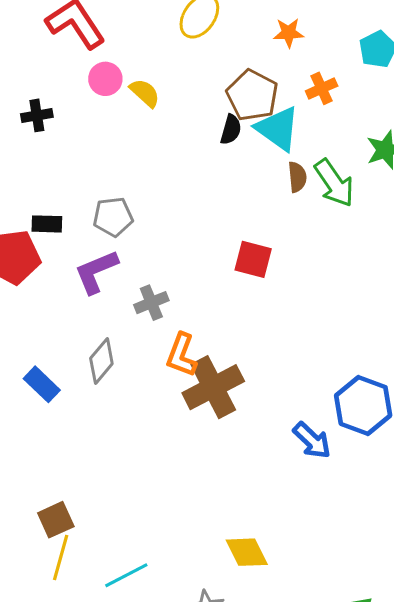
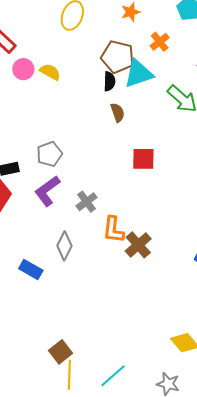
cyan triangle: (278, 129) -> (139, 74), turned -40
brown semicircle: (297, 177) -> (118, 112), moved
brown cross: (213, 387) -> (138, 245), size x0.7

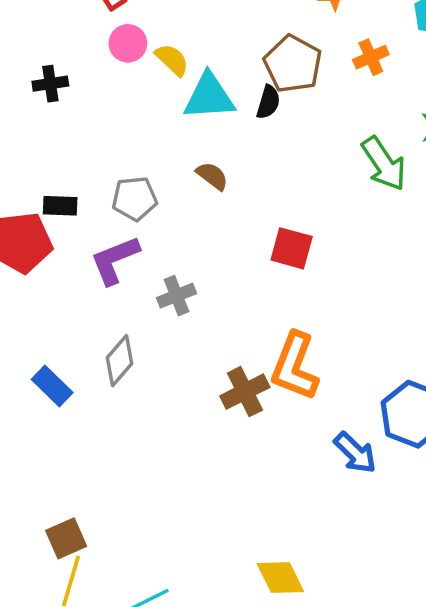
cyan triangle: (139, 74) -> (209, 97), moved
brown semicircle: (118, 112) -> (212, 176), moved, turned -48
orange L-shape: (113, 230) -> (295, 366), moved, size x1.4

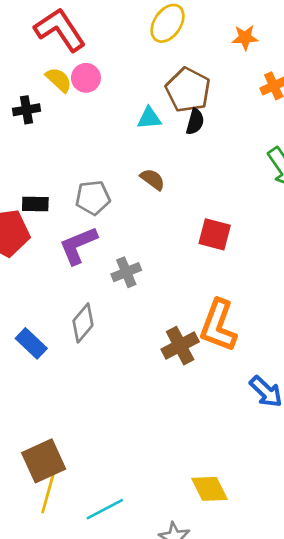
yellow semicircle: (172, 60) -> (59, 80), moved
brown pentagon: (293, 64) -> (188, 90), moved
cyan triangle: (209, 97) -> (149, 118), size x0.6
brown square: (66, 538) -> (44, 461), size x1.4

